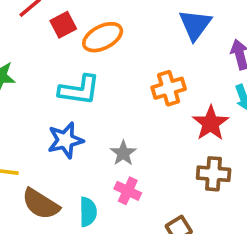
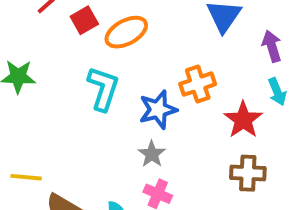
cyan L-shape: (79, 90) -> (103, 89), turned -78
blue star: (65, 140) -> (158, 110), moved

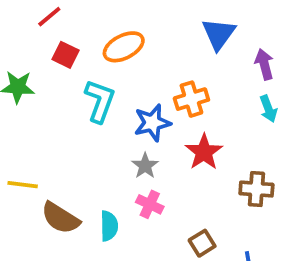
red square: (84, 20) -> (66, 55), moved, turned -36
red star: (243, 120) -> (204, 152), moved
brown cross: (248, 173) -> (256, 189), moved

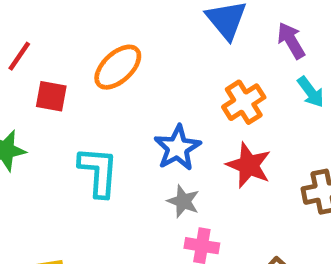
orange cross: (191, 99) -> (244, 102), moved
cyan L-shape: (100, 101) -> (98, 172), moved

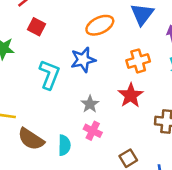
orange ellipse: (118, 67) -> (100, 25), moved
blue star: (177, 148) -> (83, 60), moved

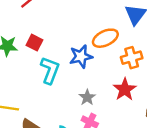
orange ellipse: (100, 25) -> (105, 38), moved
red square: (36, 27) -> (34, 43), moved

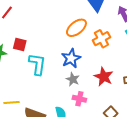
blue star: (81, 56) -> (71, 58), moved
red star: (125, 89) -> (104, 77), moved

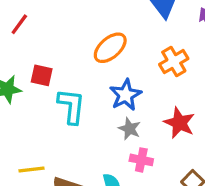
orange ellipse: (76, 28) -> (110, 48), moved

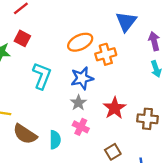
orange cross: (174, 62) -> (106, 54), moved
red square: (42, 75) -> (22, 38), moved

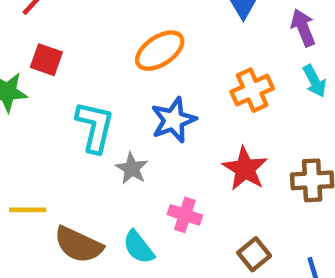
orange cross: (106, 54) -> (252, 90), moved
gray star: (78, 103) -> (132, 168), moved
cyan semicircle: (55, 140) -> (139, 247), turned 150

